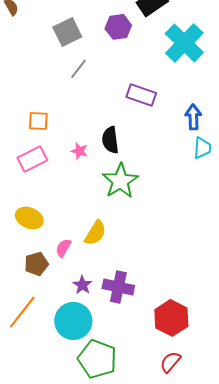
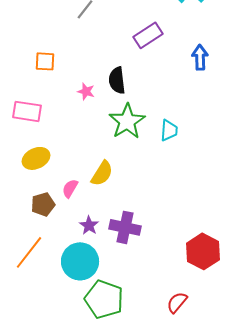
purple rectangle: (141, 95) -> (148, 35), turned -52
cyan trapezoid: (202, 148) -> (169, 130), moved
pink rectangle: (32, 159) -> (27, 111), moved, turned 36
yellow ellipse: (29, 218) -> (36, 158), turned -48
red hexagon: (171, 318) -> (203, 251), moved

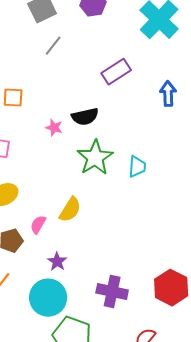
black semicircle: (117, 80) -> (85, 117), turned -96
purple cross: (125, 227) -> (112, 292), moved

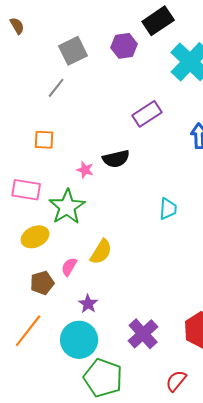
gray line: (53, 46) -> (56, 88), moved
green star: (95, 158) -> (67, 207), moved
purple cross: (112, 292) -> (143, 334), turned 36

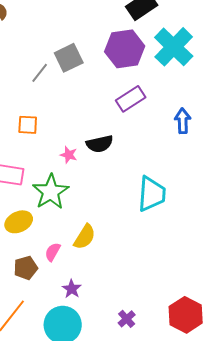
purple hexagon: (124, 46) -> (125, 49), moved, size x1.5
gray square: (73, 51) -> (69, 58), moved
cyan trapezoid: (168, 209) -> (152, 194), size x1.6
purple cross: (143, 334) -> (127, 319), size x0.6

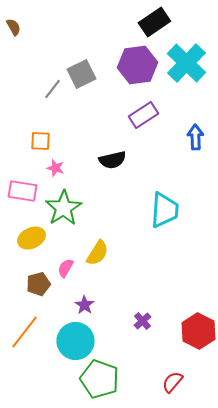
pink star: (69, 155) -> (55, 168), moved
purple cross: (127, 319) -> (142, 321), moved

